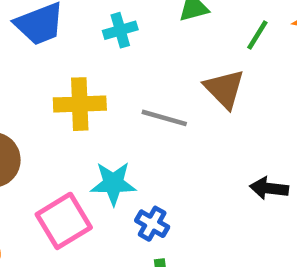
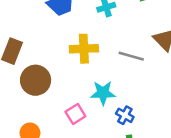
pink square: (64, 221) -> (75, 114), size x0.7

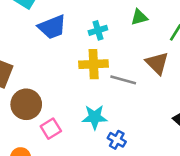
yellow cross: (84, 49) -> (94, 64), moved
pink square: (75, 114) -> (51, 129), moved

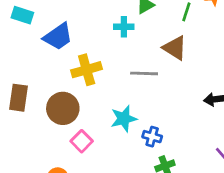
cyan cross: (98, 30) -> (124, 27), moved, turned 30
yellow cross: (94, 64) -> (87, 70), moved
brown circle: (26, 104) -> (63, 108), moved

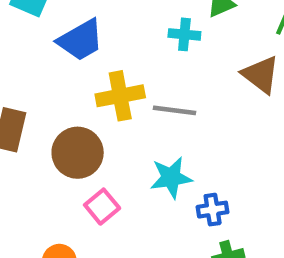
gray line: (144, 73) -> (175, 110), moved
blue cross: (152, 137) -> (213, 210), turned -30

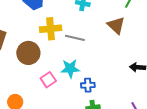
pink square: (102, 207) -> (48, 80), moved

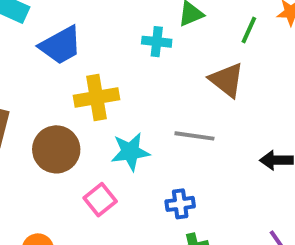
gray line: (75, 38) -> (194, 136), moved
cyan star: (70, 69) -> (130, 152), moved

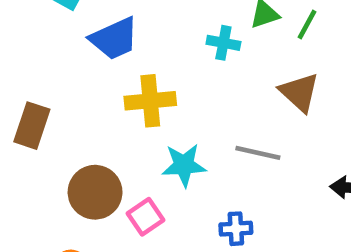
green line: (249, 30) -> (307, 24), moved
brown circle: (56, 149) -> (95, 192), moved

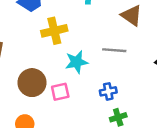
pink square: (146, 217) -> (60, 92), turned 30

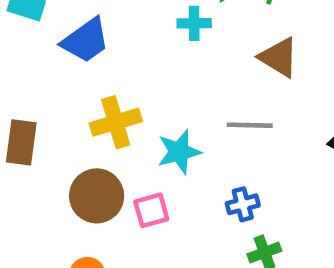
yellow cross: (54, 31) -> (116, 122), moved

